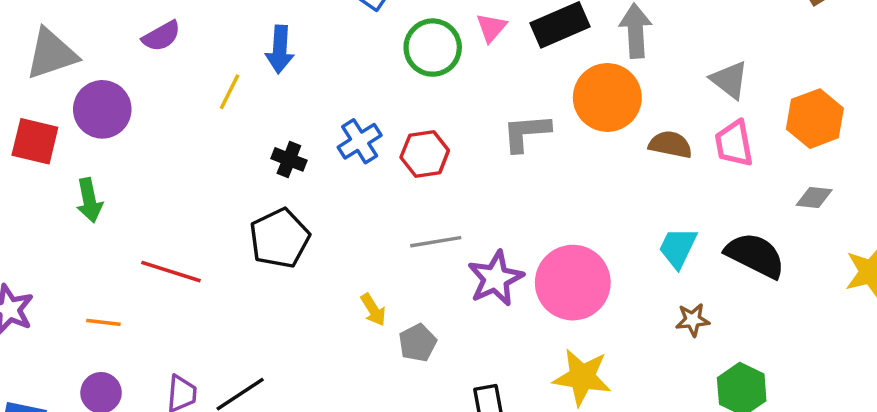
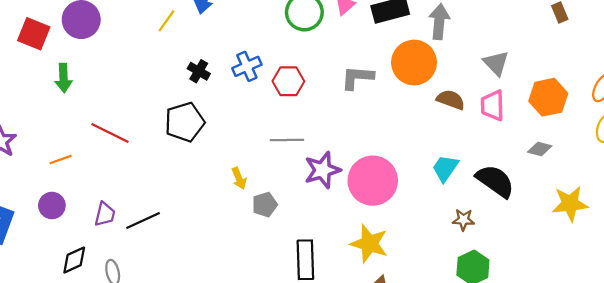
brown star: (693, 320) -> (463, 220), moved
orange line: (103, 322) -> (61, 160), turned -35

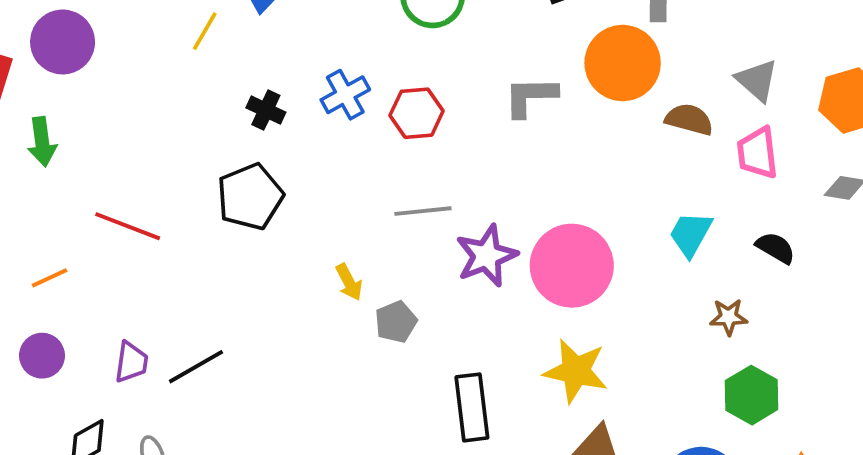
gray triangle: (496, 63) -> (757, 80), moved
pink trapezoid: (493, 105) -> (757, 153), moved
black semicircle: (495, 181) -> (775, 248), size x0.6

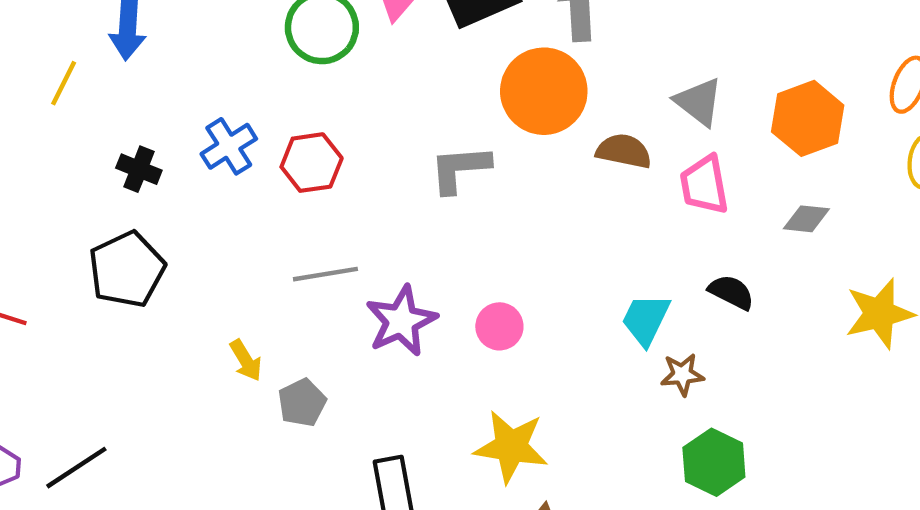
gray L-shape: (530, 97) -> (460, 169), moved
cyan trapezoid: (691, 234) -> (646, 319), moved
pink circle: (572, 266) -> (499, 326), size x0.5

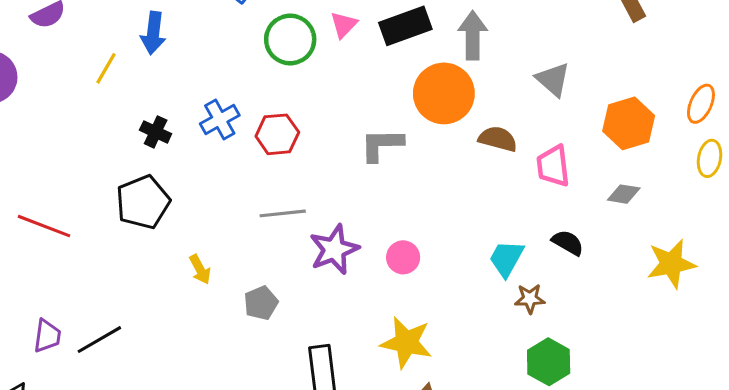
gray triangle: (699, 102) -> (553, 79), moved
yellow arrow: (246, 360) -> (200, 269), moved

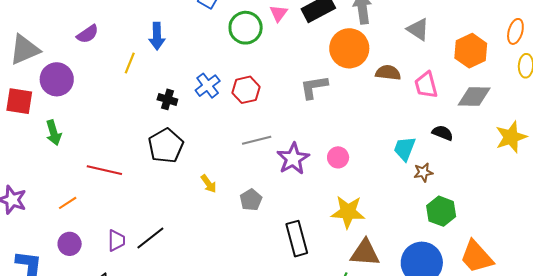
gray diamond: (624, 194) -> (474, 97), size x1.6

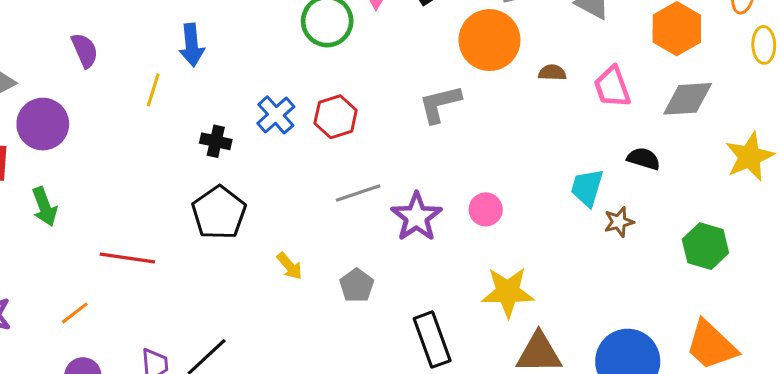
purple semicircle: (88, 34) -> (85, 50), turned -75
brown semicircle: (388, 73) -> (552, 73), size x0.7
green hexagon: (441, 211) -> (705, 246), moved

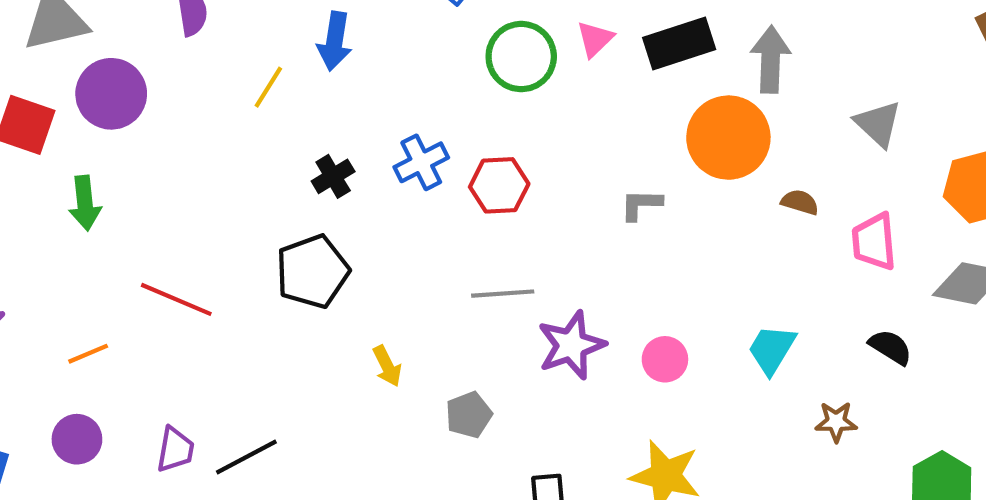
gray L-shape: (440, 104) -> (641, 204), size x0.7
black cross: (216, 141) -> (333, 176), turned 32
cyan trapezoid: (587, 188) -> (772, 349), moved

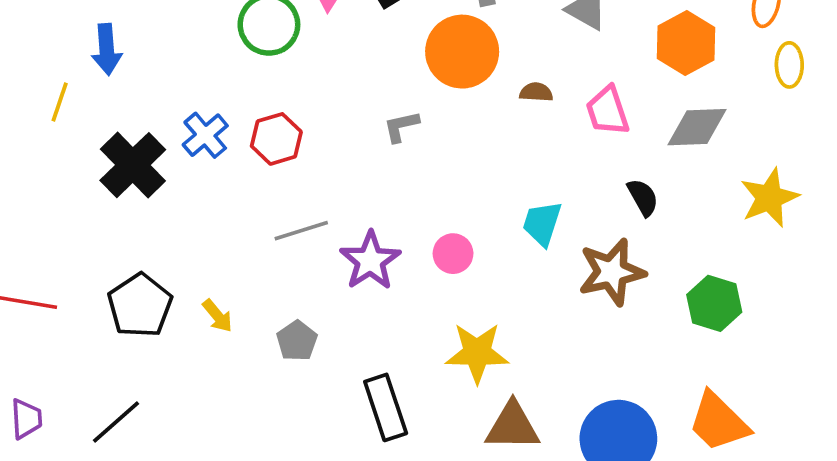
black cross: (333, 176) -> (133, 165), size x1.8
black pentagon: (312, 271) -> (140, 305), moved
black semicircle: (890, 347) -> (643, 197), turned 42
brown star: (836, 422) -> (612, 272), size x1.8
purple trapezoid: (175, 450) -> (26, 419), moved

